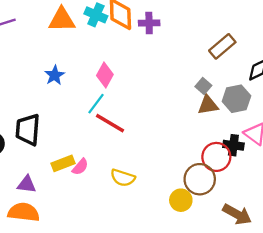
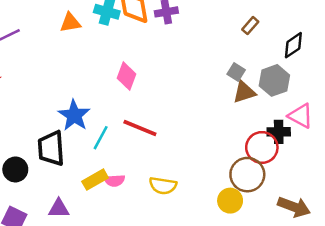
orange triangle: (62, 20) -> (70, 23), size x0.7
brown rectangle: (222, 46) -> (250, 26), size x0.6
blue star: (55, 75) -> (74, 115), moved, size x1.4
cyan line: (96, 104) -> (101, 138), moved
pink semicircle: (80, 167) -> (115, 181), turned 54

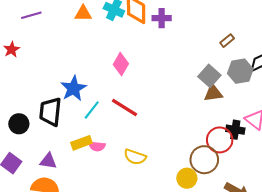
gray square: (236, 72) -> (209, 76), size x1.5
gray hexagon: (274, 80) -> (240, 71), moved

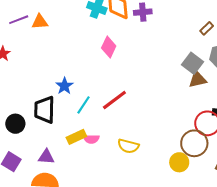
orange triangle: (83, 13) -> (40, 22), moved
pink diamond: (121, 64) -> (109, 47), moved
blue star: (73, 88) -> (65, 86), size x0.7
red line: (125, 108) -> (114, 100), turned -64

